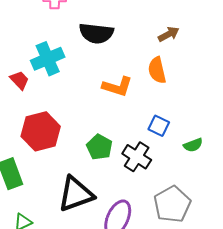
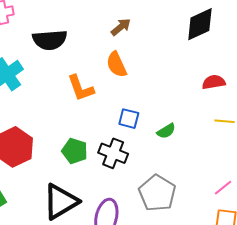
orange L-shape: (117, 87) -> (81, 88), turned 64

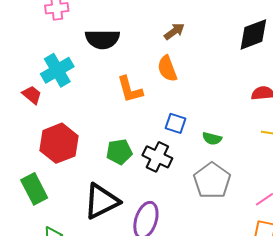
green semicircle: (166, 131) -> (212, 138), turned 42
green pentagon: (75, 151) -> (119, 152), turned -30
gray pentagon: (157, 193) -> (212, 181), moved

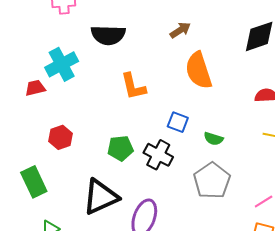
orange semicircle: (167, 69) -> (199, 70), moved, size x1.4
red trapezoid: (32, 95) -> (35, 88), turned -55
red hexagon: (59, 143) -> (61, 137), size x0.6

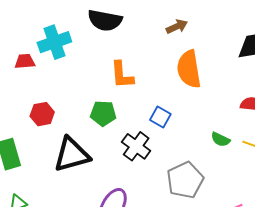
green semicircle: (214, 139) -> (220, 139), moved
green pentagon: (120, 148) -> (103, 113), moved
black triangle: (101, 197) -> (72, 155), moved

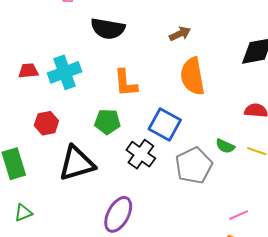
cyan cross: (54, 42) -> (65, 72), moved
blue square: (160, 117) -> (165, 125), size x1.5
gray pentagon: (185, 180) -> (194, 166), moved

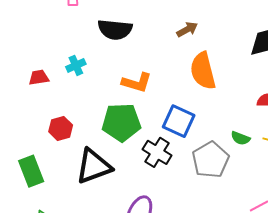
cyan cross: (65, 72) -> (76, 65), moved, size x0.6
orange L-shape: (126, 83) -> (137, 83), turned -64
green pentagon: (107, 122) -> (121, 122), size x1.5

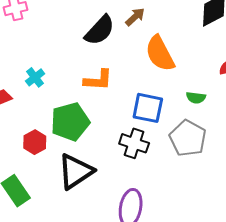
black semicircle: (115, 30) -> (100, 30), moved, turned -40
green pentagon: (121, 122) -> (70, 122), moved
green semicircle: (240, 138) -> (196, 98), moved

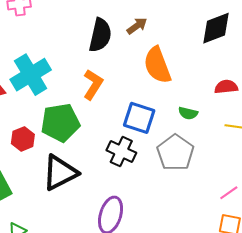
black semicircle: (100, 30) -> (100, 35), turned -36
cyan cross: (35, 77) -> (31, 75), size x2.0
orange L-shape: (98, 80) -> (93, 84), turned -68

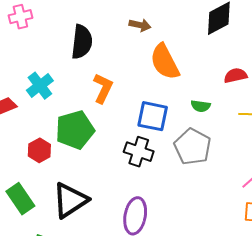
brown arrow: (137, 26) -> (140, 25), turned 55
black semicircle: (100, 35) -> (82, 42), moved
cyan cross: (31, 75) -> (40, 86), size x0.7
black triangle: (60, 173) -> (70, 200), moved

